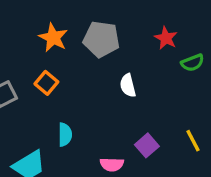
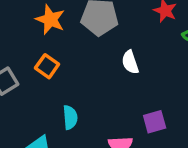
purple square: (147, 145) -> (155, 122), turned 30

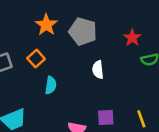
cyan semicircle: (70, 117) -> (51, 85), moved

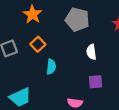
orange star: (46, 25) -> (33, 14), moved
purple square: (106, 117) -> (96, 82), moved

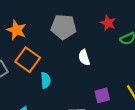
orange square: (38, 44) -> (28, 60), size x1.5
purple square: (96, 82) -> (102, 95), moved

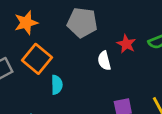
red star: (108, 23) -> (126, 44), moved
orange star: (17, 30) -> (26, 23), turned 30

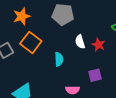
red star: (126, 44) -> (99, 45), moved
cyan semicircle: (57, 85) -> (59, 59), moved

